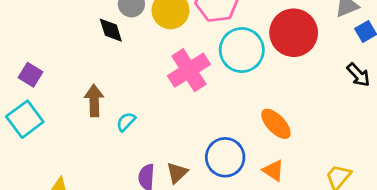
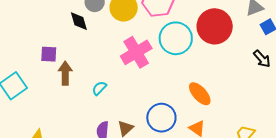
purple square: (30, 75) -> (49, 54), moved, turned -30
cyan semicircle: (126, 122) -> (99, 88), moved

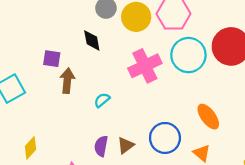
black diamond: (79, 21) -> (92, 40), moved

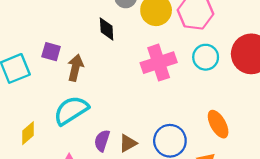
cyan circle: (188, 55) -> (206, 57), size x0.7
purple square: (52, 59) -> (51, 52), moved
cyan semicircle: (102, 100) -> (71, 110), moved, size x2.0

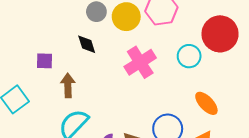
purple square: (51, 52) -> (45, 61), moved
cyan circle: (206, 57) -> (189, 56), moved

